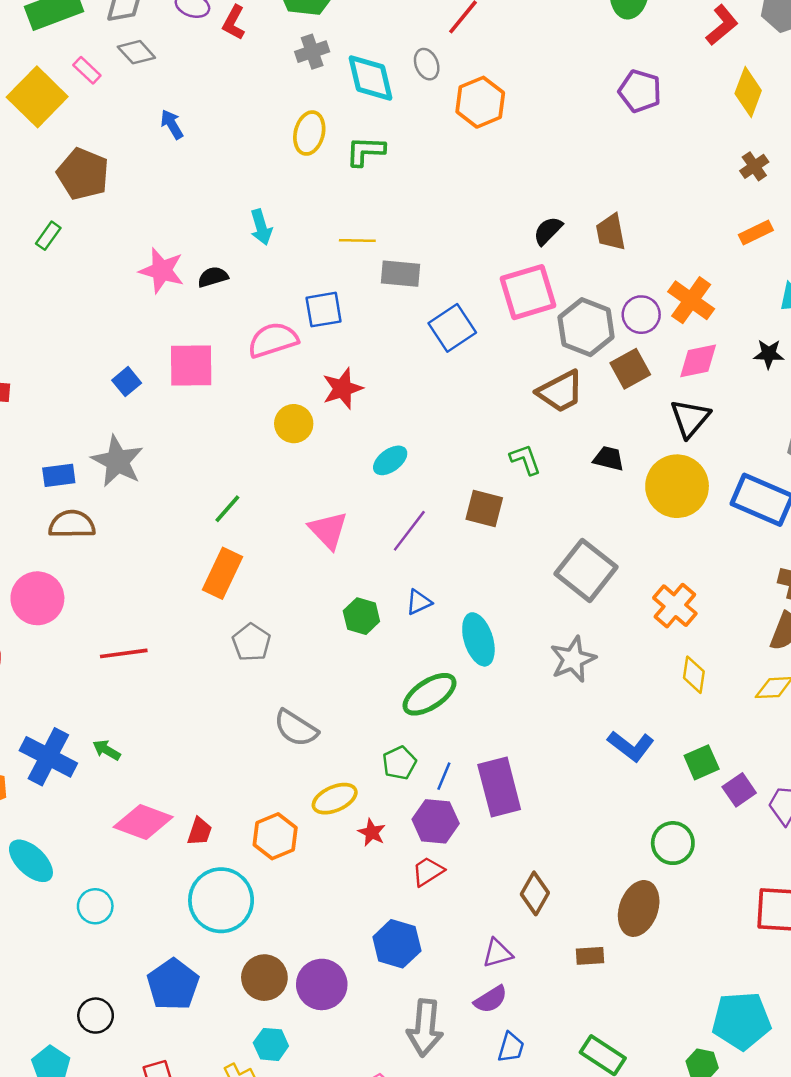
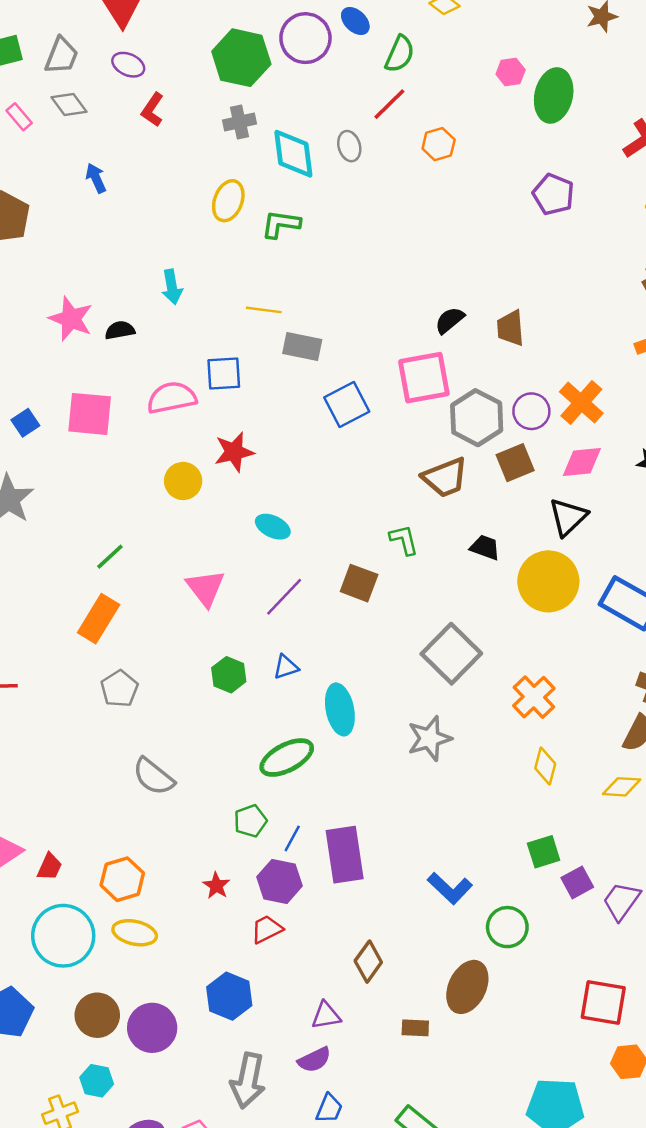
red L-shape: (234, 23) -> (152, 110), moved
orange hexagon: (480, 102) -> (439, 144), moved, size x0.7
cyan ellipse: (390, 460) -> (273, 527), turned 56
blue L-shape: (631, 746) -> (450, 888), moved
yellow ellipse: (335, 799) -> (135, 933), moved, turned 30

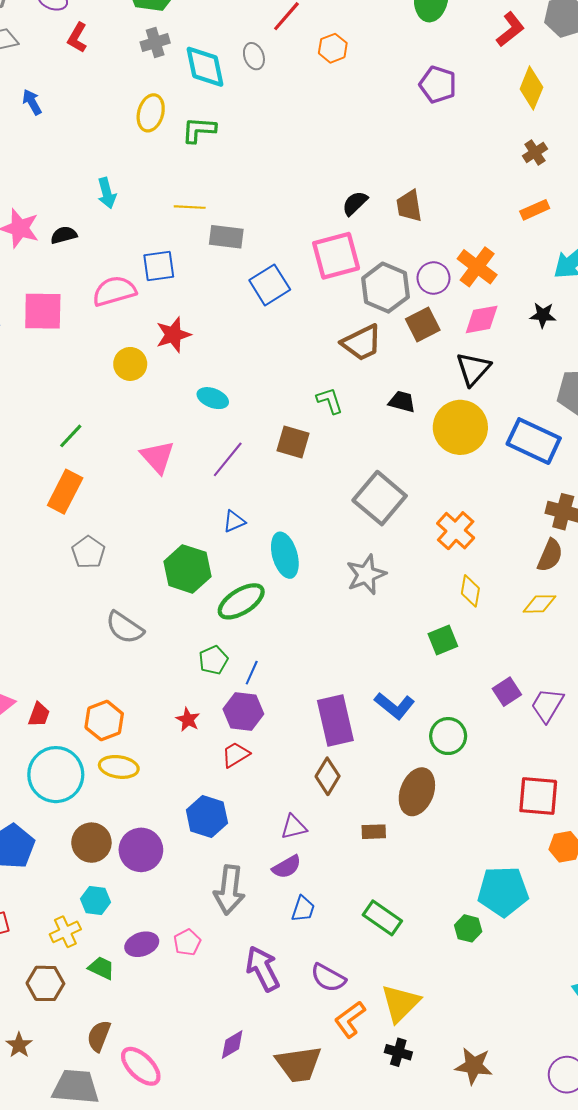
green hexagon: (229, 675) -> (187, 569), moved, size x1.5
green square: (544, 852) -> (443, 640), moved
purple rectangle: (345, 855) -> (335, 720), moved

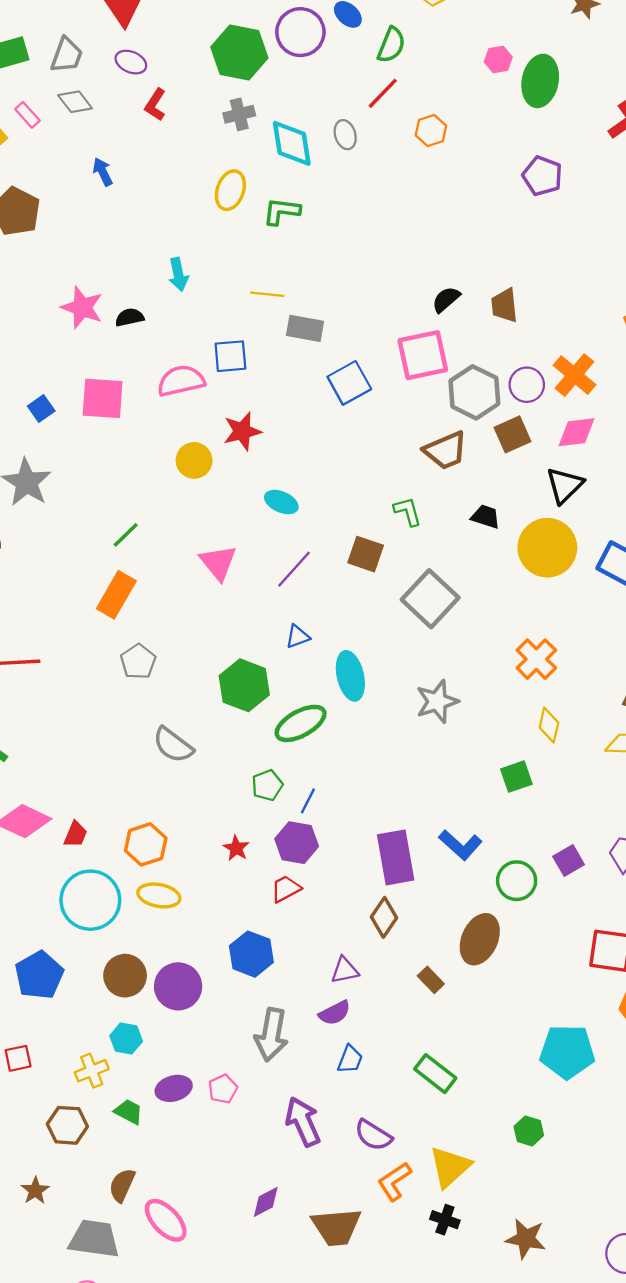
gray square: (380, 498) -> (430, 599), moved
purple square: (507, 692) -> (569, 861), moved
brown rectangle: (374, 832) -> (431, 980), turned 45
green hexagon: (468, 928) -> (529, 1131), moved

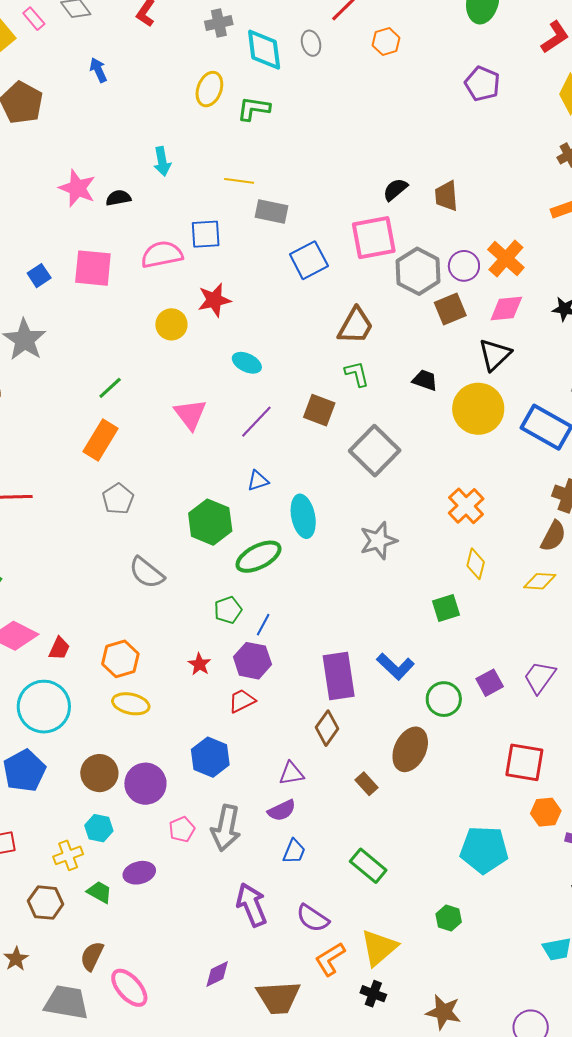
brown trapezoid: (446, 451) -> (356, 326), moved, turned -39
cyan circle: (90, 900) -> (44, 707), moved
pink pentagon: (223, 1089) -> (182, 829), moved

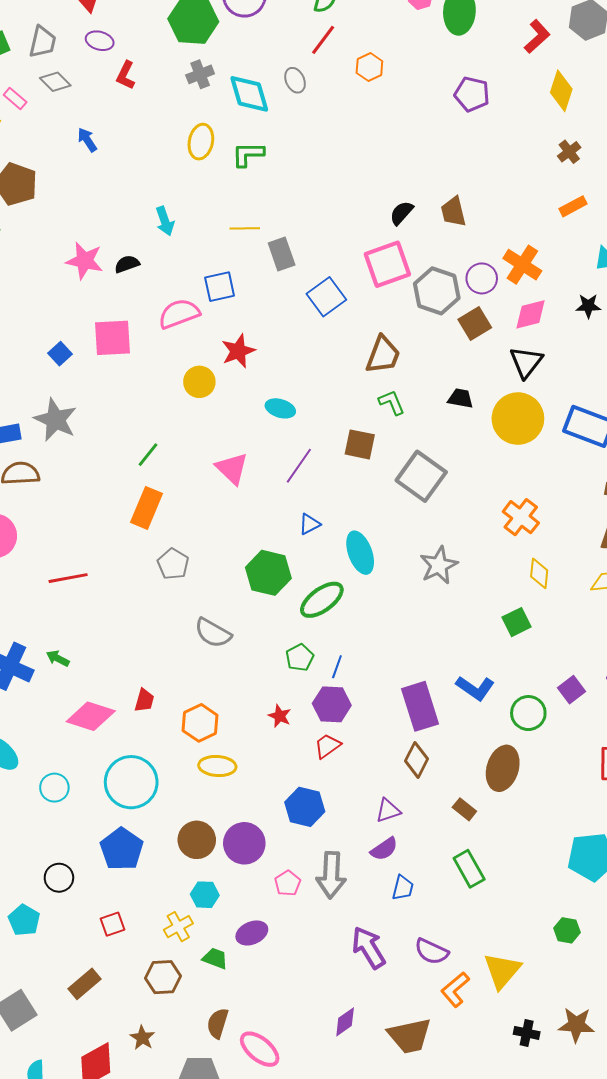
gray rectangle: (272, 212) -> (282, 254), turned 68
red trapezoid: (59, 648) -> (144, 700), moved
green rectangle: (368, 866) -> (469, 869), moved, turned 30
black cross: (373, 994) -> (527, 1033), moved

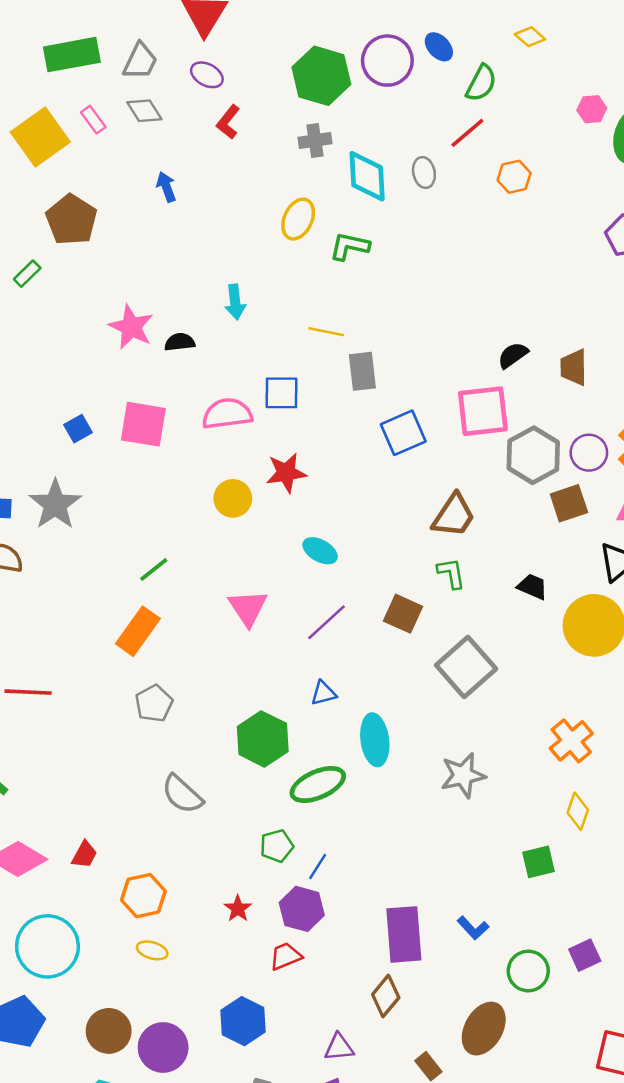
blue L-shape: (475, 688) -> (473, 928), size x0.7
yellow ellipse: (217, 766) -> (152, 950), size x0.7

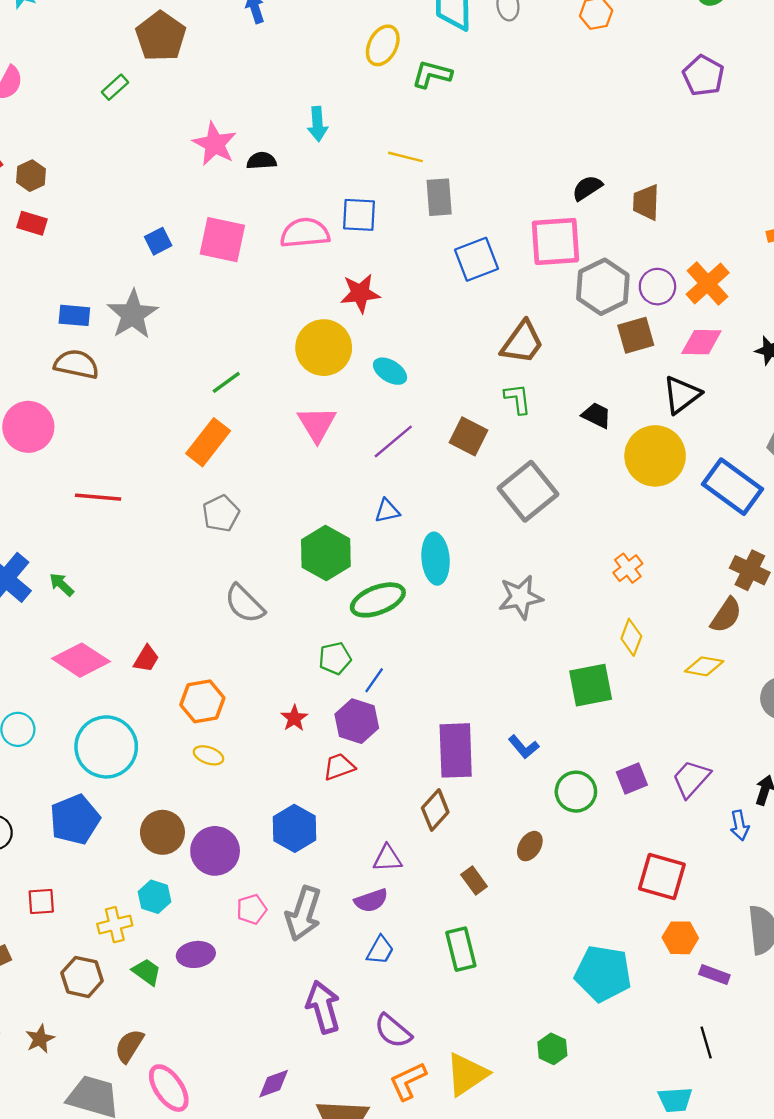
yellow circle: (233, 498) -> (324, 348), moved, size x1.5
orange cross: (571, 741) -> (628, 568), size x0.7
green square: (539, 862) -> (591, 685), size x1.4
brown ellipse: (484, 1029) -> (530, 846), size x0.6

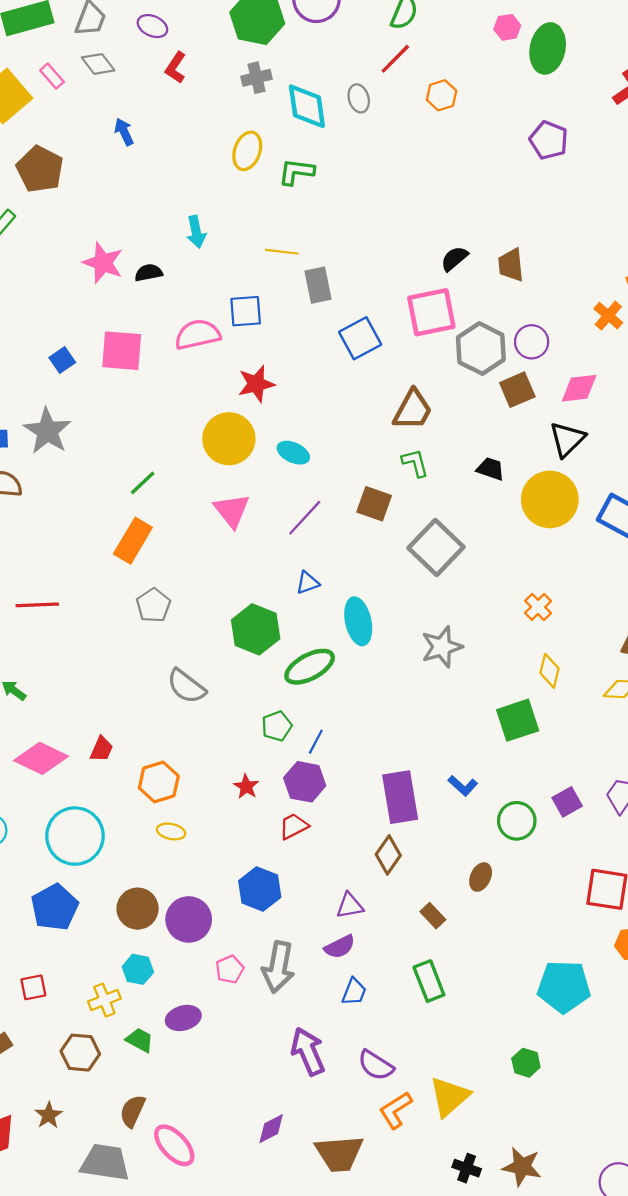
orange cross: (708, 284) -> (608, 316), moved, size x0.7

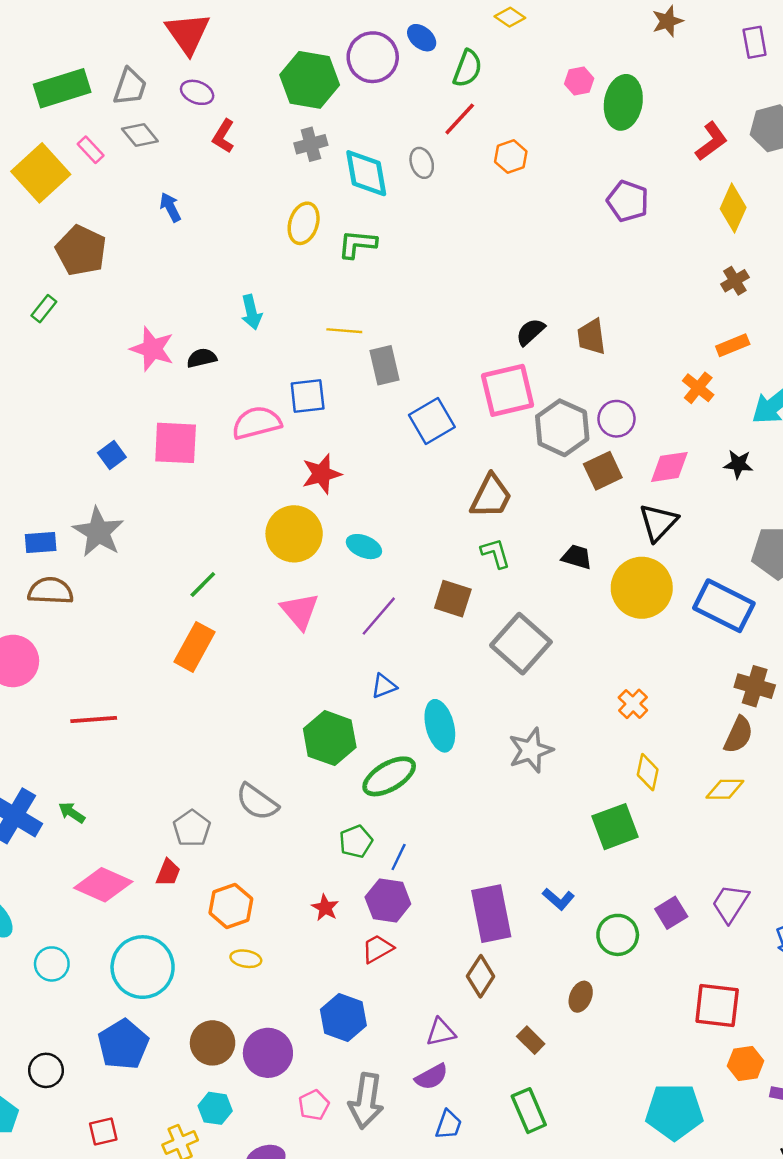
gray pentagon: (153, 605) -> (192, 828), moved

